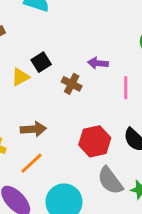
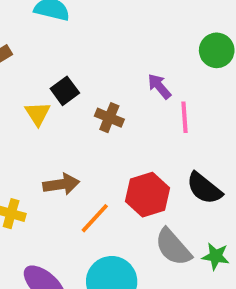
purple arrow: (98, 63) -> (159, 86), moved, turned 48
yellow triangle: (20, 77) -> (38, 114), turned -30
orange line: (32, 163) -> (95, 218), moved

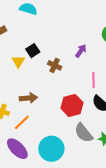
purple arrow: (159, 86) -> (81, 51), turned 72
pink line: (184, 117) -> (94, 80), moved
orange line: (95, 218) -> (22, 122), moved

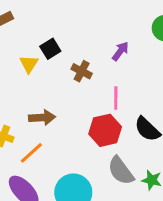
pink line: (94, 80) -> (116, 98), moved

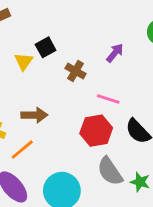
pink line: (116, 98) -> (108, 99), turned -75

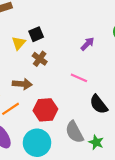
brown cross: (76, 71) -> (40, 59), moved
red hexagon: (96, 131) -> (45, 110), moved

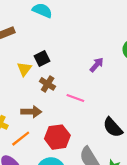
pink line: (79, 78) -> (75, 98), moved

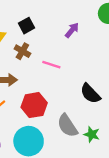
black square: (42, 58) -> (27, 26), moved

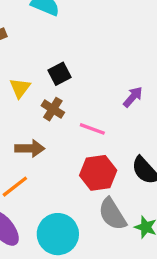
purple arrow: (72, 30) -> (133, 97), moved
red hexagon: (34, 105) -> (98, 173), moved

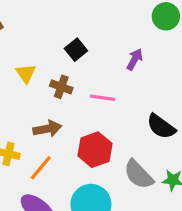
black square: (60, 74) -> (76, 50), moved
red hexagon: (98, 173) -> (95, 150), moved

